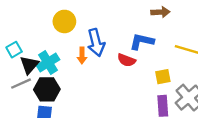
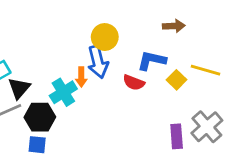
yellow circle: (64, 21) -> (105, 37), moved
cyan cross: (48, 62) -> (63, 92), moved
yellow square: (163, 77) -> (177, 80), moved, turned -35

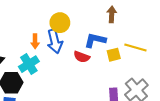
brown arrow: (174, 26) -> (112, 14), turned -84
orange arrow: (81, 77) -> (35, 41), moved
yellow square: (177, 80) -> (114, 55), turned 32

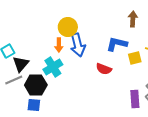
yellow circle: (60, 23) -> (68, 27), moved
red semicircle: (82, 57) -> (104, 69), moved

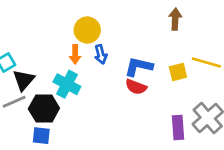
blue L-shape: (117, 44) -> (139, 67), moved
blue arrow: (78, 45) -> (101, 54), size x0.6
cyan cross: (53, 67) -> (67, 84), turned -30

